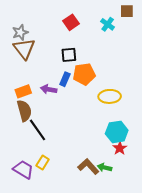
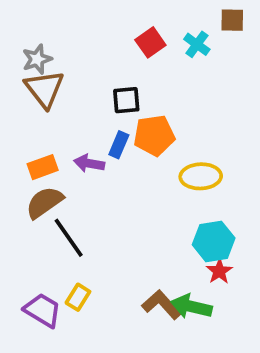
red square: (71, 22) -> (150, 42), moved
brown semicircle: (24, 111) -> (44, 202), turned -110
green arrow: (105, 168) -> (191, 307), size x1.5

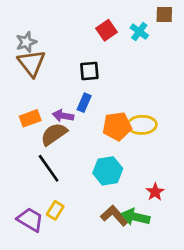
orange pentagon: (154, 135) -> (117, 126), moved
brown semicircle: (44, 202) -> (54, 134), moved
cyan hexagon: (214, 241) -> (108, 171), moved

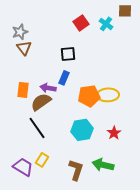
brown triangle: (32, 63) -> (24, 48), size x0.7
orange rectangle: (30, 118) -> (23, 90), turned -63
red star: (155, 192) -> (114, 133), moved
brown L-shape: (114, 216) -> (76, 170), moved, turned 60

